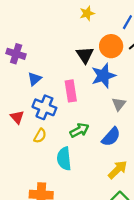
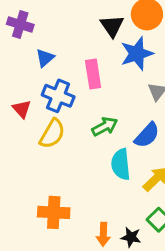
yellow semicircle: (40, 136) -> (52, 134), size x1.5
cyan semicircle: (64, 159) -> (121, 164), moved

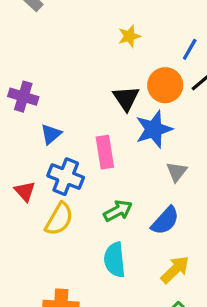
cyan semicircle: (121, 164) -> (115, 260), moved

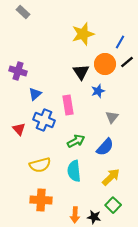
yellow star: (129, 36) -> (83, 34), size x1.6
blue star: (154, 129) -> (98, 91), size x0.6
yellow semicircle: (59, 219) -> (40, 165), moved, turned 45

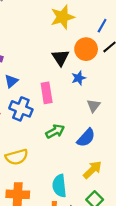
cyan semicircle: (74, 171) -> (59, 186), moved

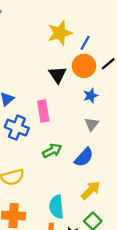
blue line: (102, 26) -> (85, 43), moved
blue star: (79, 78) -> (91, 96), moved

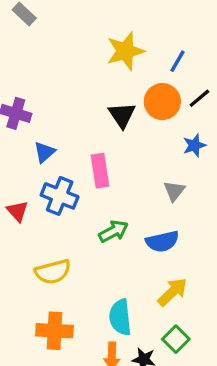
blue line: (85, 43) -> (178, 61), moved
blue star: (91, 96) -> (194, 145), moved
blue semicircle: (84, 157) -> (162, 241), turned 35

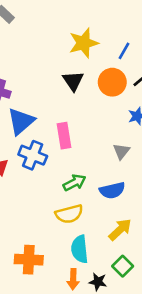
black triangle: (122, 115) -> (73, 81), moved
blue triangle: (44, 152) -> (21, 121), size x1.6
yellow semicircle: (53, 272) -> (69, 214), moved

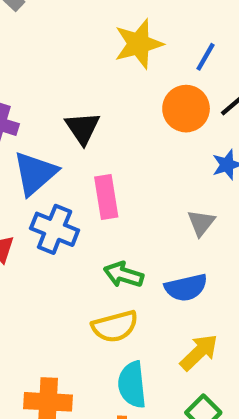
black triangle: (73, 81) -> (83, 128), moved
green arrow: (74, 183) -> (124, 275), turned -135

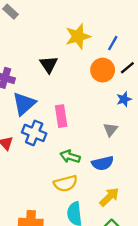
black triangle: (83, 128) -> (49, 64), moved

